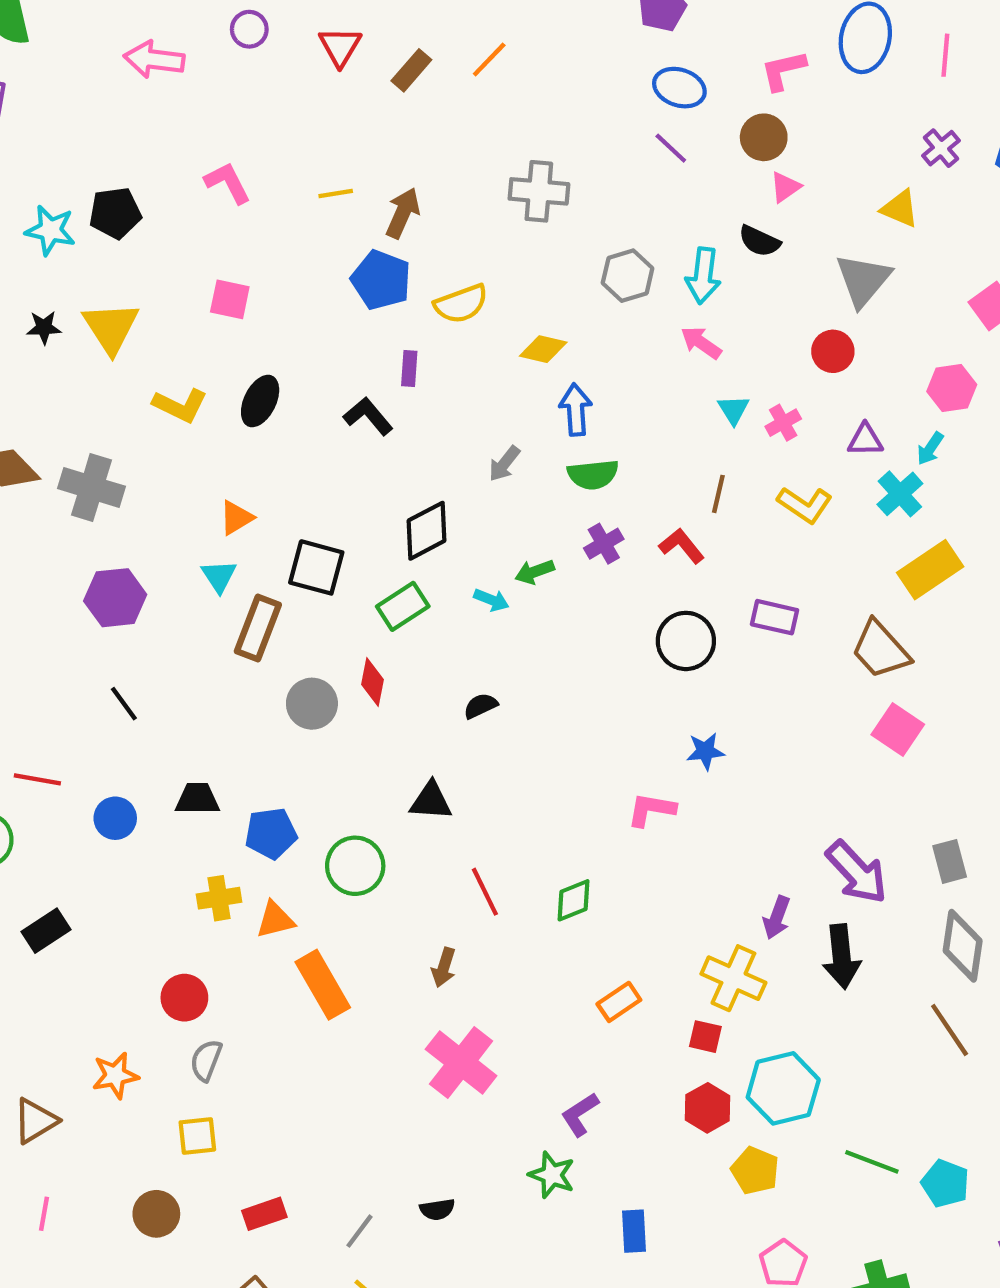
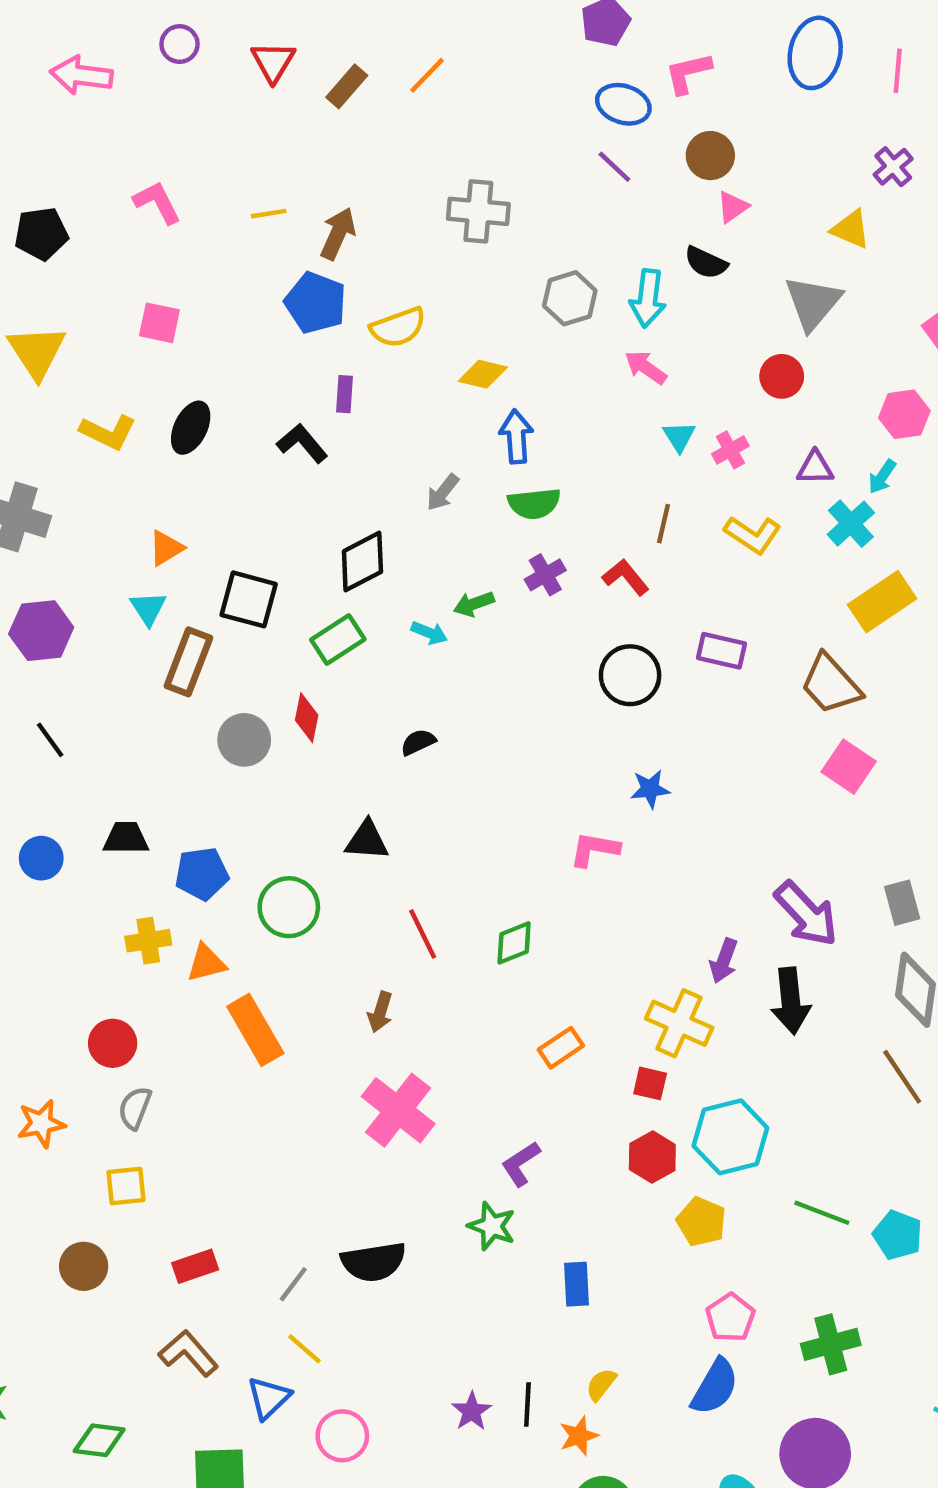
pink L-shape: (783, 70) -> (688, 73), moved
black semicircle: (437, 1209) -> (374, 1262), size x1.8

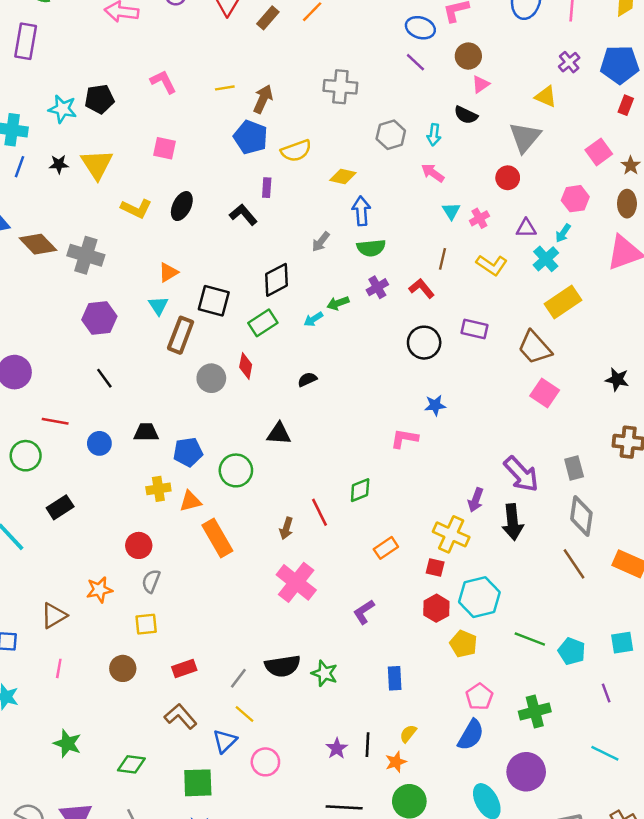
cyan arrow: (648, 298) -> (434, 135), size x0.7
cyan arrow: (429, 633) -> (313, 319), turned 126
red line: (423, 934) -> (320, 512), moved
green star: (492, 1226) -> (324, 673), moved

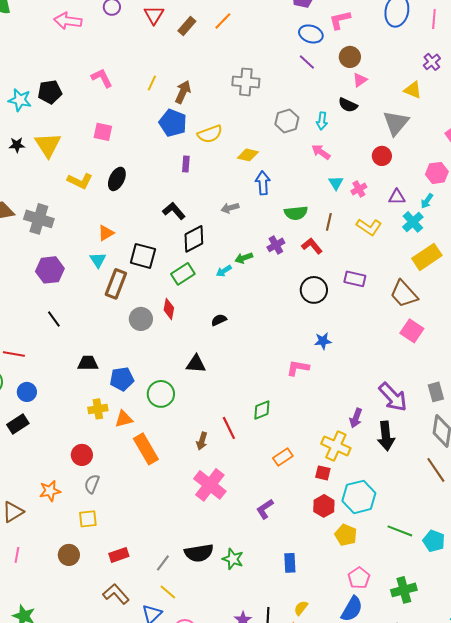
yellow line: (225, 88) -> (152, 83), turned -56
black L-shape: (243, 215) -> (174, 211), moved
gray arrow: (321, 242) -> (230, 208), turned 36
green semicircle: (371, 248) -> (296, 213), moved
blue circle: (99, 443) -> (27, 392), moved

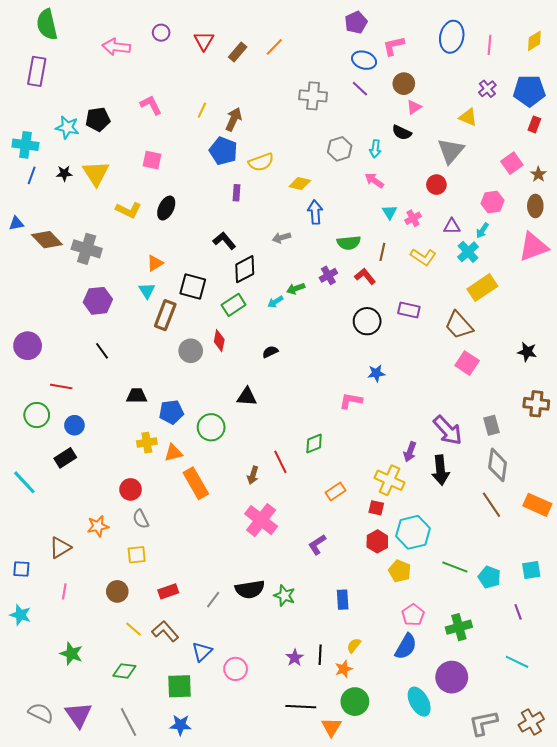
gray cross: (246, 82) -> (313, 96), moved
gray semicircle: (92, 484) -> (141, 519), turned -48
yellow line: (168, 592) -> (134, 629), moved

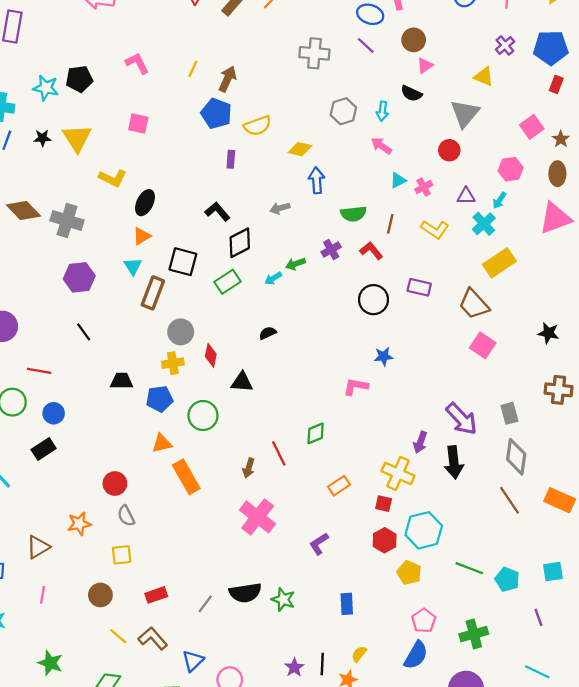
black ellipse: (166, 208) -> (145, 203), moved
cyan triangle: (390, 212) -> (398, 180), turned 35
red diamond: (219, 341) -> (211, 355), moved
yellow cross: (147, 443) -> (173, 363), moved

